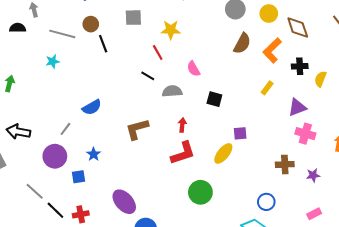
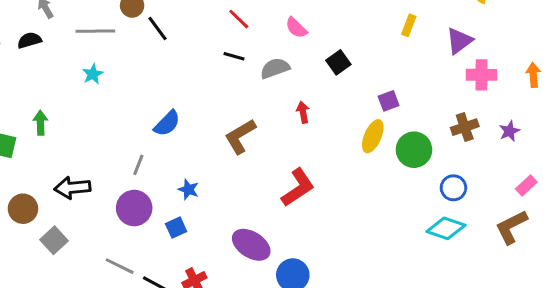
black square: (214, 99) -> (338, 62), turned -35
red L-shape: (183, 153) -> (298, 188), moved
green circle: (200, 192) -> (414, 150), moved

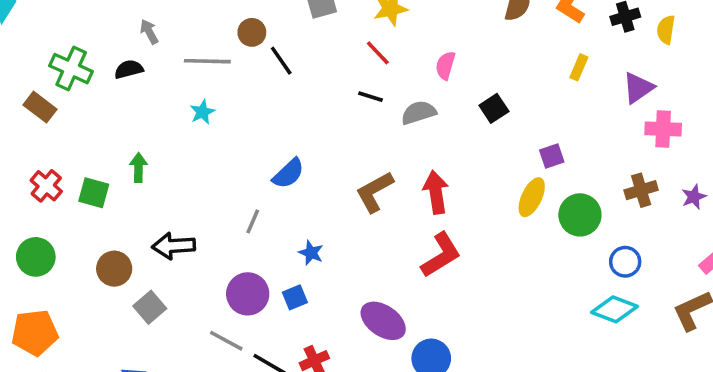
pink semicircle: (296, 28) -> (445, 65), turned 60
red arrow: (303, 112) -> (436, 192), moved, size x1.6
purple circle: (134, 208) -> (248, 294), moved

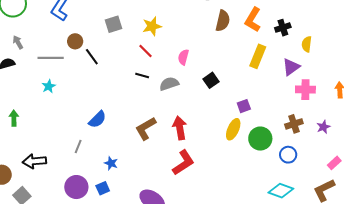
yellow semicircle: (666, 30) -> (307, 44), moved
yellow rectangle: (579, 67) -> (258, 56), size x1.6
blue circle: (625, 262) -> (288, 155), moved

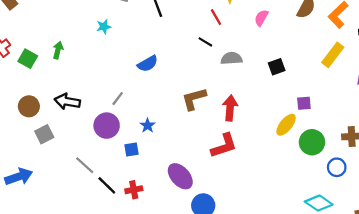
pink semicircle: (183, 57) -> (261, 18), moved
blue semicircle: (97, 119) -> (148, 64), moved
purple circle: (76, 187) -> (107, 126), moved

